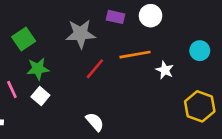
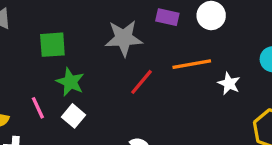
green square: (24, 39) -> (52, 45), turned 30
green star: (38, 69) -> (70, 82), turned 30

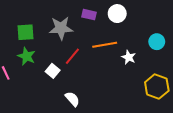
green square: (52, 45) -> (25, 32), moved
white square: (74, 116) -> (53, 71), moved

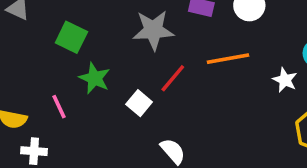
green square: (25, 32) -> (71, 37), moved, turned 30
white star: (129, 57) -> (285, 80), moved

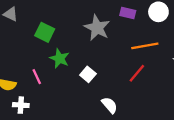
gray star: (153, 30) -> (97, 28), turned 30
red line: (173, 78) -> (137, 73), moved

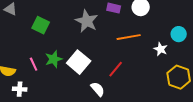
green star: (60, 58) -> (54, 59), moved, turned 30
red line: (137, 73) -> (116, 69), moved
white square: (88, 74) -> (79, 62), size x1.6

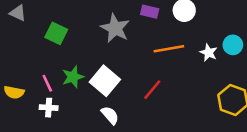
white star: (161, 49) -> (209, 53), moved
white cross: (20, 89) -> (49, 108), moved
white semicircle: (98, 89) -> (110, 115), moved

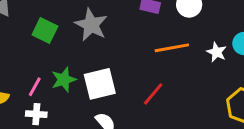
gray star: (115, 28) -> (91, 25), moved
white square: (105, 81) -> (100, 84), turned 36
pink line: (47, 83) -> (35, 87), turned 54

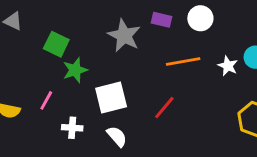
gray star: (91, 25) -> (124, 36), moved
green star: (64, 80) -> (75, 70), moved
white cross: (36, 114) -> (72, 128), moved

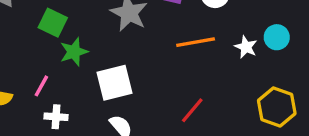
red line: (164, 108) -> (192, 110), moved
white cross: (72, 128) -> (56, 117), moved

